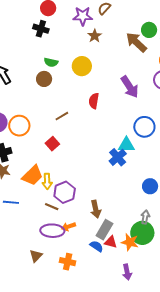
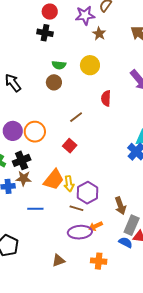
brown triangle: (36, 256) -> (59, 260), moved, turned 32

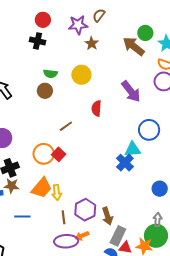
orange circle: (35, 132) -> (44, 154), moved
purple hexagon: (88, 193) -> (85, 210), moved
brown line: (76, 208) -> (63, 217), turned 64

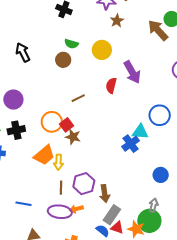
purple arrow: (131, 91) -> (132, 72), moved
brown star: (12, 186) -> (73, 137), moved
blue line: (22, 216) -> (24, 204), moved

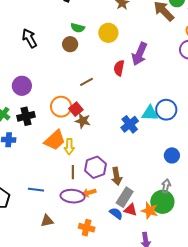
purple arrow: (132, 72) -> (139, 54), turned 55
blue circle: (160, 115) -> (166, 110), moved
blue cross: (131, 144) -> (130, 124), moved

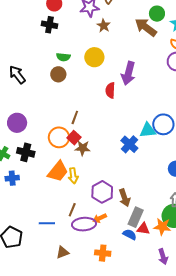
brown line: (87, 82) -> (75, 117), moved, turned -32
black cross: (26, 116) -> (26, 152), turned 36
brown line: (73, 172) -> (72, 210), moved, turned 32

